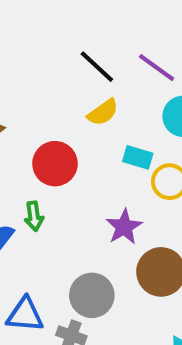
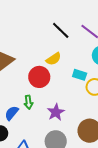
yellow semicircle: (103, 112) -> (54, 59), moved
purple star: (124, 227) -> (56, 112), moved

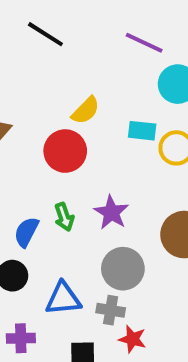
black line: (61, 30) -> (45, 34), moved
green arrow: (28, 102) -> (64, 217), moved

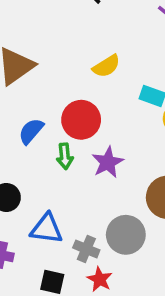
red circle: (65, 151) -> (81, 120), moved
blue semicircle: (26, 232) -> (31, 131), moved
gray circle: (123, 269) -> (126, 235), moved

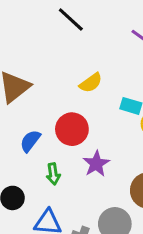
green arrow: (65, 156) -> (53, 174), moved

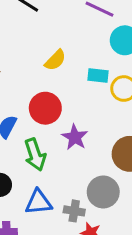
green arrow: (53, 174) -> (35, 155), size x1.5

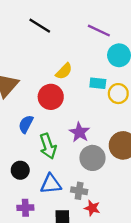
red circle: (45, 108) -> (51, 97), moved
gray circle: (103, 192) -> (93, 158), moved

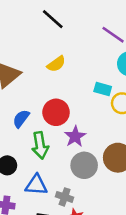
yellow semicircle: (64, 71) -> (56, 64), moved
red circle: (51, 97) -> (56, 112), moved

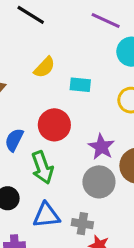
cyan rectangle: (103, 89) -> (80, 85), moved
purple star: (75, 136) -> (101, 147), moved

